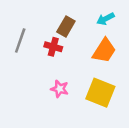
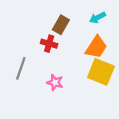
gray line: (20, 40) -> (21, 68), moved
yellow square: (100, 93) -> (101, 72), moved

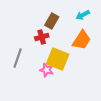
red cross: (49, 44) -> (42, 37), turned -32
yellow square: (101, 72) -> (58, 59), moved

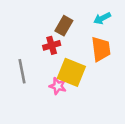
orange trapezoid: (82, 40) -> (101, 49), turned -40
gray line: (18, 58) -> (22, 71), turned -30

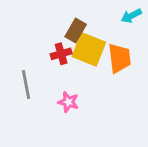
cyan arrow: (102, 18) -> (131, 16), moved
yellow square: (71, 72) -> (89, 49), moved

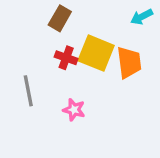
brown rectangle: (76, 30) -> (60, 18), moved
red cross: (61, 54) -> (66, 58), turned 36

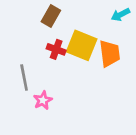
pink star: (74, 110) -> (43, 100), moved, turned 30

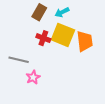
cyan arrow: (120, 15) -> (62, 12), moved
gray line: (24, 78) -> (19, 60), turned -66

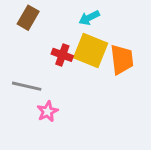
brown rectangle: (39, 12) -> (28, 18), moved

